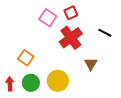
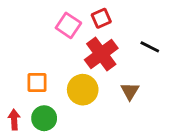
orange square: (26, 58) -> (37, 83), turned -35
yellow circle: (58, 81) -> (83, 90), moved

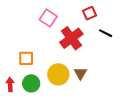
red square: (101, 18) -> (89, 13), moved
yellow circle: (83, 90) -> (58, 74), moved
brown triangle: (130, 91) -> (80, 73), moved

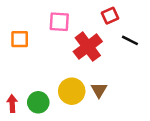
pink square: (48, 18) -> (59, 22), turned -30
orange square: (26, 58) -> (20, 39), moved

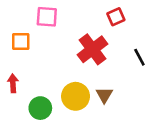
pink square: (59, 22) -> (47, 17), moved
black line: (130, 40) -> (139, 57), moved, turned 35
red arrow: (12, 104) -> (13, 83), moved

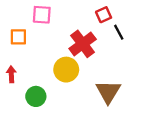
black line: (139, 57) -> (119, 32), moved
brown triangle: (104, 95) -> (108, 92), moved, size x1.6
yellow circle: (76, 96) -> (66, 70), moved

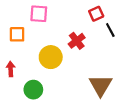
red cross: (83, 44) -> (77, 41), size x0.7
yellow circle: (66, 70) -> (51, 57), moved

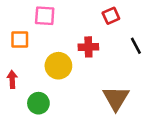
black line: (110, 30) -> (136, 46), moved
red cross: (77, 41) -> (88, 47), turned 35

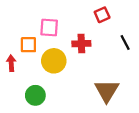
pink square: (45, 16) -> (49, 27), moved
orange square: (20, 39) -> (28, 45), moved
red arrow: (12, 79) -> (11, 63), moved

